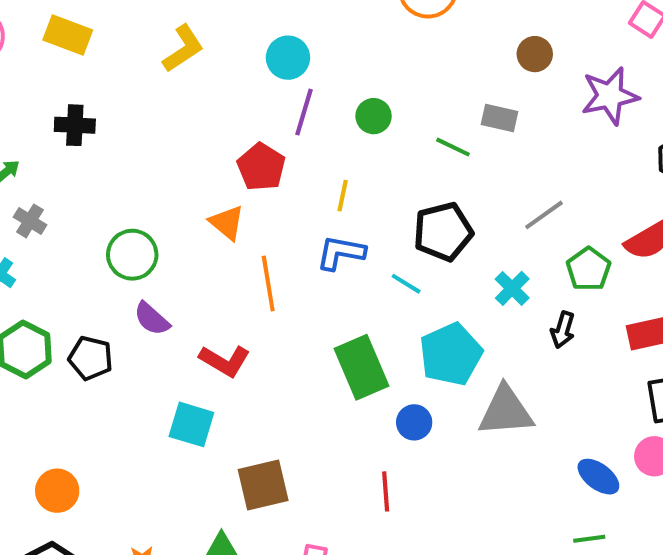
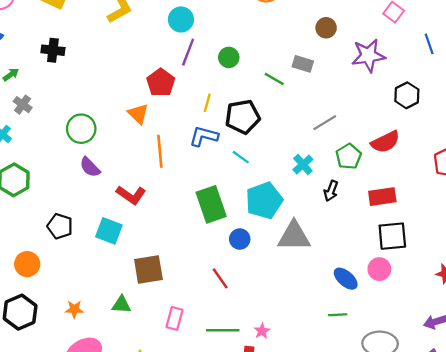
black pentagon: (443, 232) -> (243, 117), moved
black pentagon: (91, 358) -> (60, 226), moved
red line: (386, 491) -> (220, 278), turned -35

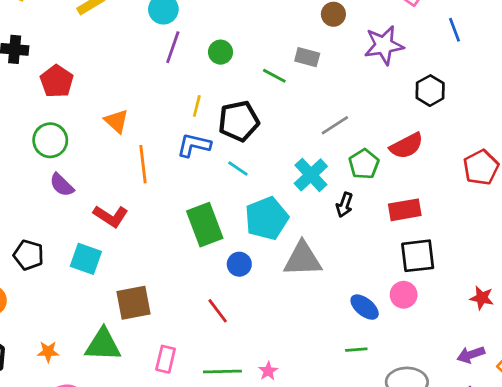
red pentagon: (161, 83) -> (57, 81), moved
cyan cross: (303, 165) -> (311, 175), size x1.4
green triangle: (121, 305) -> (103, 345), size x1.6

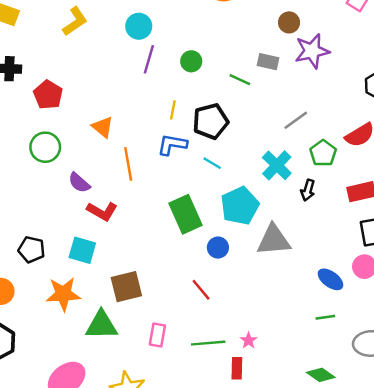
purple star: (384, 45) -> (312, 51), moved
purple semicircle: (62, 185) -> (79, 183), moved
orange star: (48, 352) -> (63, 294), moved, size x1.8

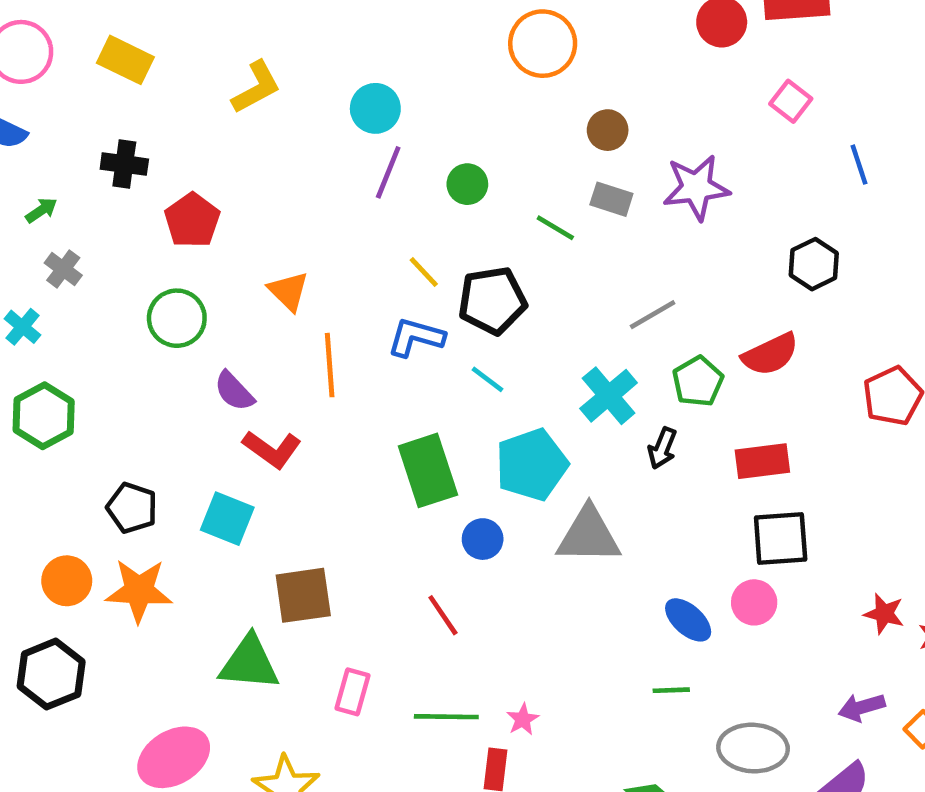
brown circle: (289, 22) -> (608, 130), moved
yellow line: (173, 110) -> (424, 272), turned -60
orange star: (63, 294) -> (139, 591), moved

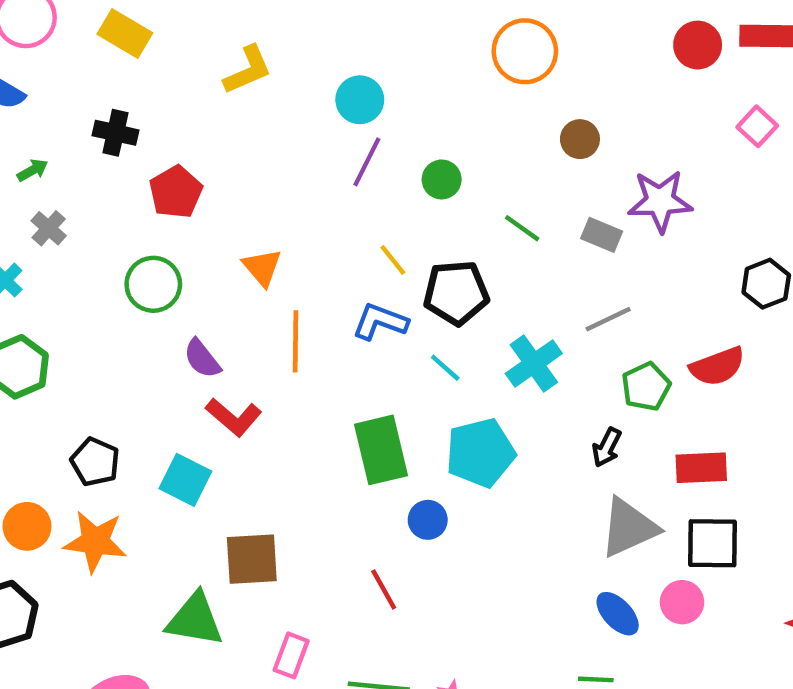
gray rectangle: (611, 199) -> (602, 235), moved
cyan cross: (609, 396) -> (534, 363), moved
gray triangle: (589, 535) -> (629, 528), moved, turned -30

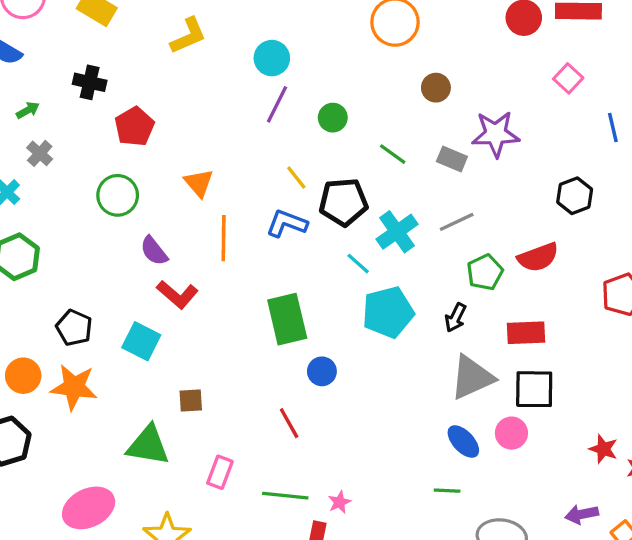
cyan cross: (534, 363) -> (397, 232), moved
cyan line: (445, 368) -> (358, 264), moved
cyan pentagon: (480, 453) -> (388, 312), moved
brown square: (252, 559) -> (191, 400), size x0.6

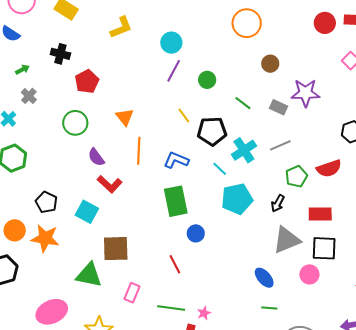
blue L-shape: (287, 223) -> (176, 160), moved
brown square: (191, 400) -> (116, 249), size x1.8
blue ellipse: (463, 442) -> (264, 278), moved

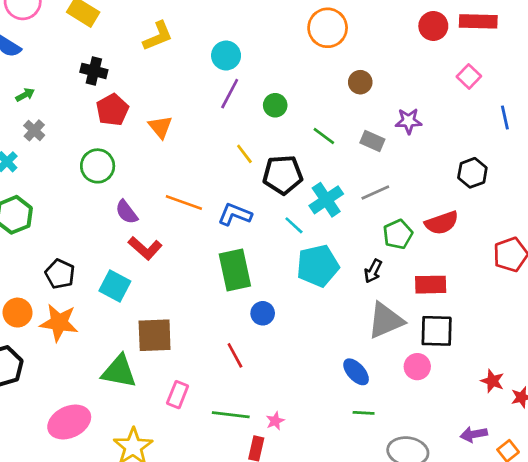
black cross: (60, 54) -> (94, 71), moved
purple star: (306, 93) -> (409, 121), size x0.7
orange triangle: (125, 117) -> (160, 127), moved
orange line: (139, 151) -> (184, 203), turned -72

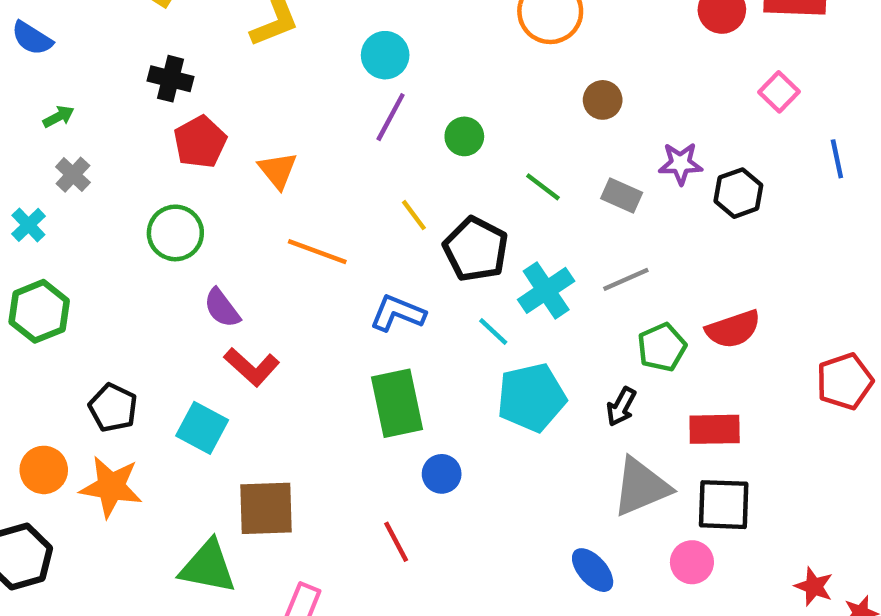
black hexagon: (472, 173) -> (738, 193), moved
black pentagon: (283, 175) -> (476, 249), turned 30
orange line: (184, 203) -> (317, 252), moved

